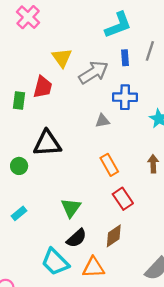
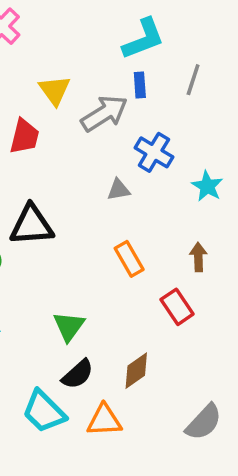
blue rectangle: (125, 58) -> (140, 85), moved
blue cross: (125, 97) -> (154, 152), turned 30
red rectangle: (123, 199) -> (177, 307), moved

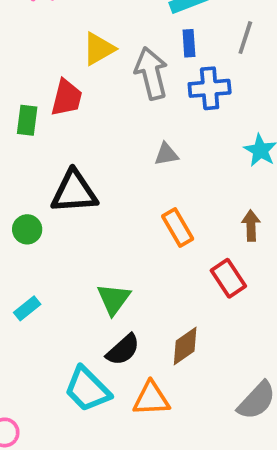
yellow triangle: (55, 90) -> (99, 49), turned 36
gray arrow: (104, 113) -> (151, 73), turned -72
blue cross: (154, 152) -> (210, 88), moved, turned -36

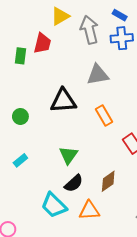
blue rectangle: (189, 43) -> (120, 15), moved, turned -56
gray triangle: (166, 154) -> (98, 75), size x1.6
black triangle: (74, 192) -> (63, 101), moved

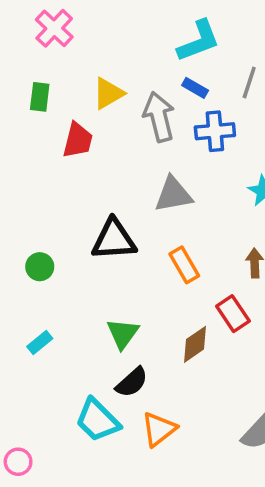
blue rectangle: (120, 15) -> (195, 88), moved
green rectangle: (20, 56) -> (40, 97), moved
brown diamond: (108, 181) -> (195, 344), moved
orange triangle: (89, 210) -> (159, 429), turned -35

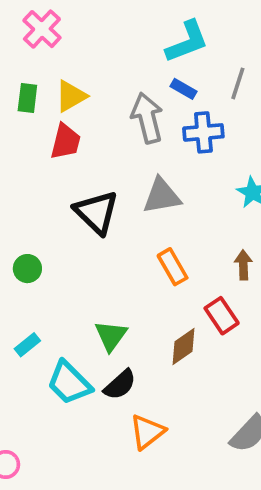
yellow triangle: (108, 93) -> (71, 96), moved
black triangle: (114, 240) -> (96, 212), moved, turned 48
cyan trapezoid: (98, 420) -> (69, 383), moved

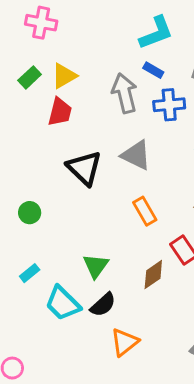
pink cross: (42, 29) -> (41, 23), turned -32
green rectangle: (27, 98) -> (30, 77), turned 40
gray triangle: (162, 196) -> (136, 155), turned 36

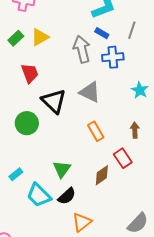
red trapezoid: (60, 112) -> (30, 73), moved, turned -35
green circle: (30, 213) -> (27, 123), moved, size x1.5

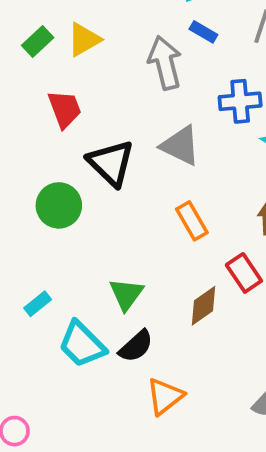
blue cross: (113, 57) -> (240, 101), moved

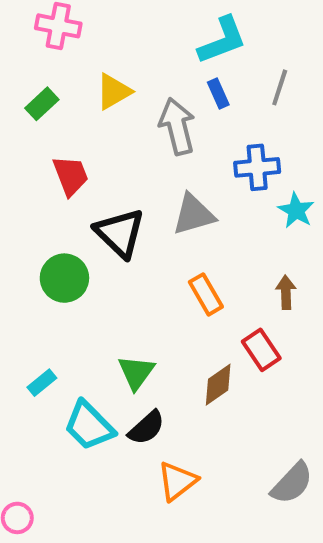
blue rectangle: (203, 32) -> (218, 94), turned 36
yellow triangle: (84, 40) -> (114, 92), moved
gray triangle: (180, 146) -> (194, 215), turned -42

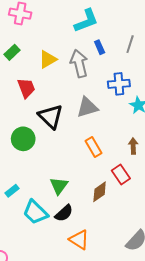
cyan L-shape: (222, 40) -> (86, 21), moved
yellow triangle: (114, 92) -> (48, 59), moved
orange triangle: (177, 481) -> (79, 240), turned -50

